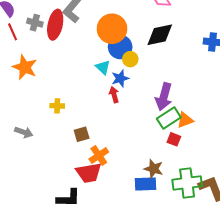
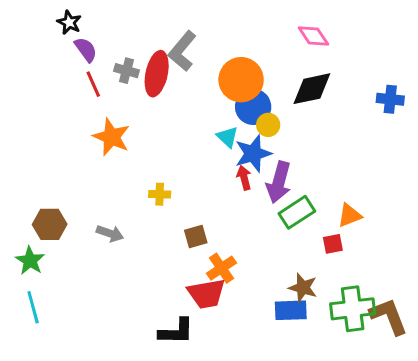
blue star: (120, 78) -> (253, 154), size x1.4
purple arrow: (164, 97) -> (279, 182), moved
green rectangle: (169, 118) -> (297, 212), moved
red square: (174, 139) -> (333, 244), turned -32

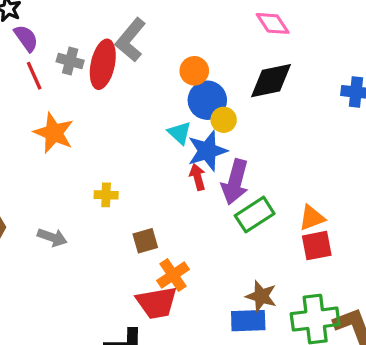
orange circle: (241, 80) -> (194, 71), size x0.6
red square: (333, 244) -> (317, 246), moved, size x1.4

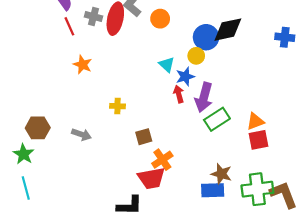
orange circle: (194, 71) -> (160, 19), moved
blue circle: (207, 100) -> (206, 37), moved
orange star: (54, 133) -> (83, 65), size x0.7
blue star: (207, 151) -> (185, 77), size x0.7

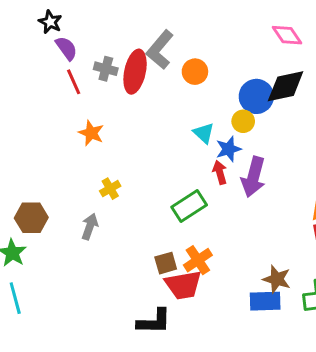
yellow cross: (118, 106) -> (110, 189), moved, turned -32
green rectangle: (217, 119) -> (189, 206), moved
gray arrow: (81, 134) -> (90, 227), turned -90
brown square: (144, 137) -> (166, 263), moved

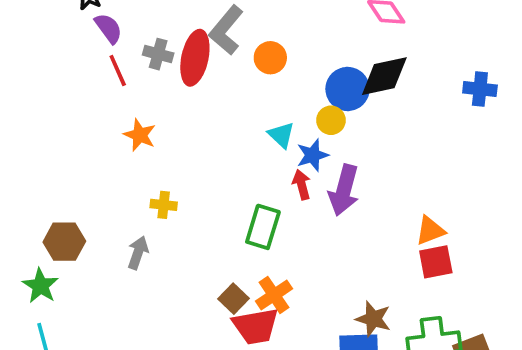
yellow cross: (110, 189) -> (164, 205), turned 36
green rectangle: (189, 206) -> (263, 227), turned -40
brown square: (166, 263) -> (234, 299), turned -30

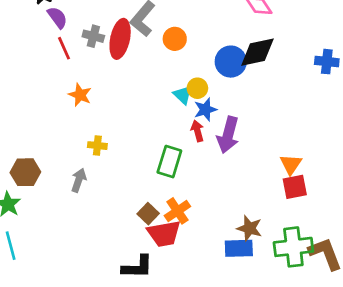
yellow circle: (331, 120) -> (197, 88), moved
orange triangle: (430, 231) -> (291, 164), turned -35

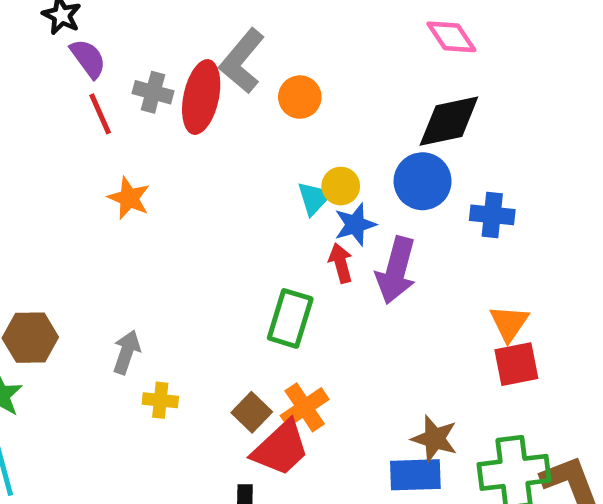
blue circle: (231, 62) -> (423, 181), moved
blue cross: (327, 62) -> (492, 215), moved
cyan triangle: (183, 95) -> (314, 198), turned 30
yellow cross: (97, 146) -> (160, 400), moved
red trapezoid: (164, 234) -> (281, 448), turned -33

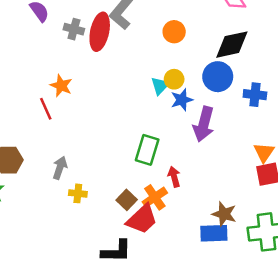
orange circle: (300, 97) -> (174, 32), moved
red line: (100, 114) -> (46, 109), moved
red arrow: (341, 263) -> (174, 177), moved

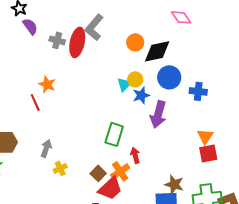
black diamond: (232, 45) -> (157, 51), moved
yellow cross: (78, 193) -> (60, 168), turned -32

